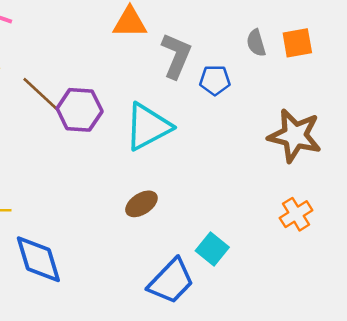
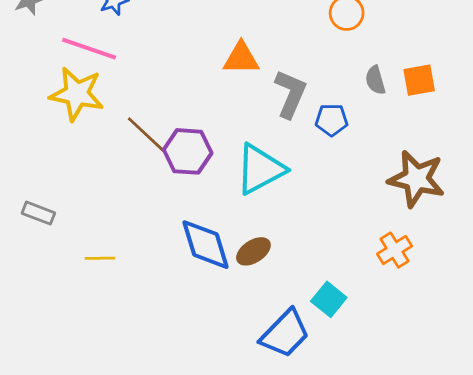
orange cross: (296, 214) -> (395, 250), moved
blue diamond: (38, 259) -> (205, 245), moved

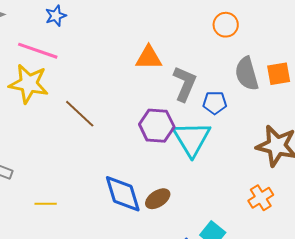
gray semicircle: (375, 80) -> (247, 74), size x1.6
purple hexagon: (188, 151) -> (157, 126), moved
cyan triangle: (260, 169) -> (192, 139), moved, turned -33

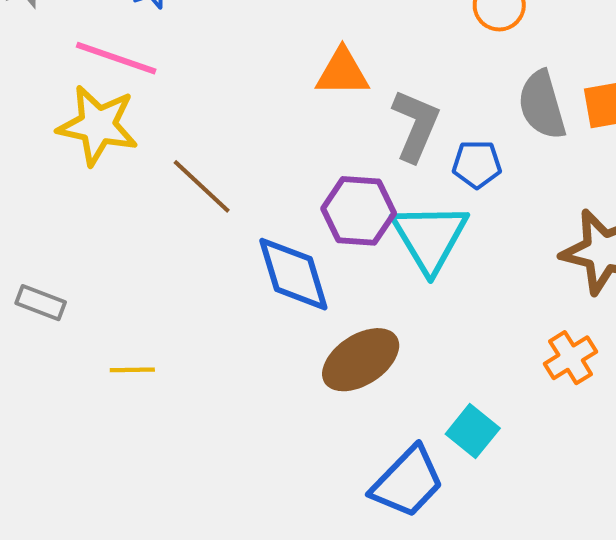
blue diamond: (123, 194) -> (293, 274), moved
brown ellipse: (158, 199) -> (361, 360), size x1.5

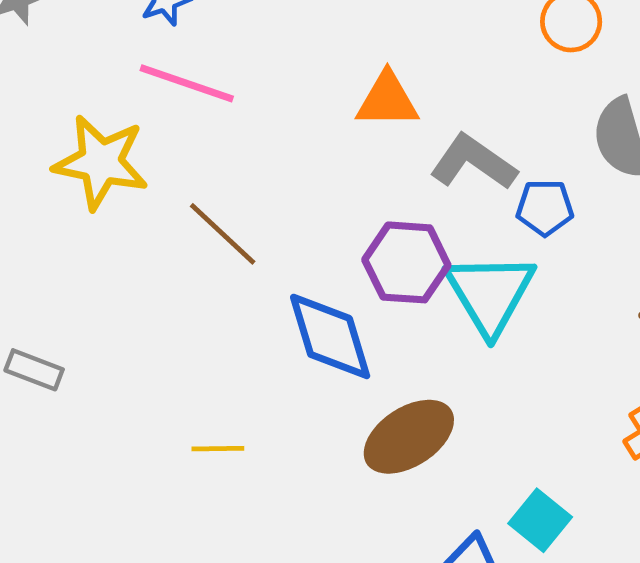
pink line: (116, 58) -> (187, 83), moved
gray L-shape: (416, 125) -> (473, 162), turned -78
yellow line: (132, 370) -> (218, 449), moved

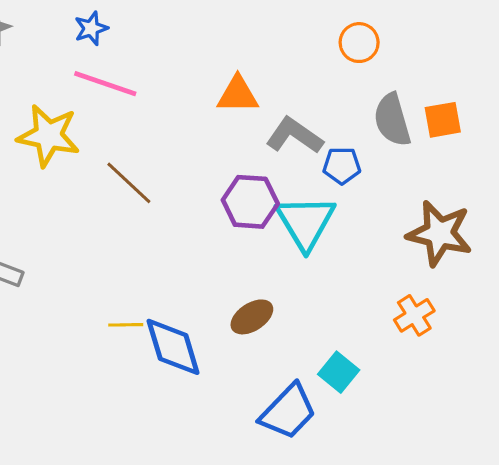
blue diamond: (330, 336) -> (173, 347), moved
brown ellipse: (409, 437) -> (252, 317), size x0.7

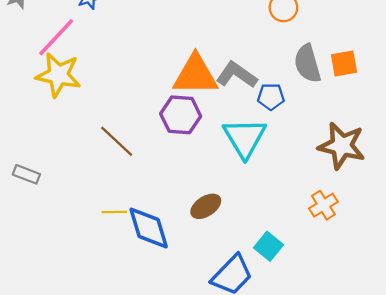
pink line: (105, 84) -> (56, 37), moved, turned -66
orange triangle: (238, 95) -> (195, 75), moved, size x1.5
brown line: (129, 183) -> (117, 141), moved
purple hexagon: (250, 202) -> (181, 115), moved

